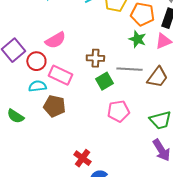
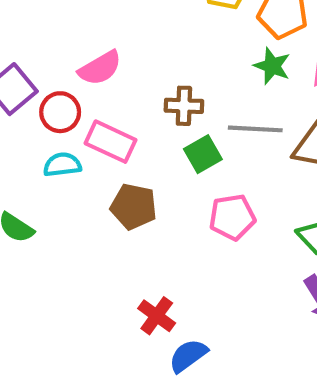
brown pentagon: (54, 106) -> (134, 207), moved

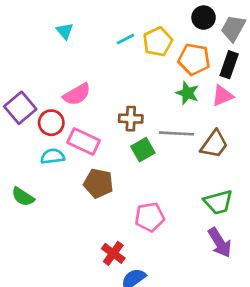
pink pentagon: (232, 217) -> (150, 217), moved

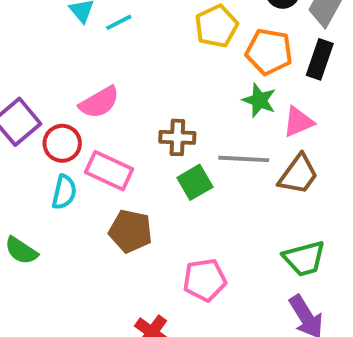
cyan line: (125, 39) -> (119, 22), moved
pink triangle: (222, 96) -> (298, 122), moved
cyan semicircle: (53, 156) -> (64, 192), turned 110

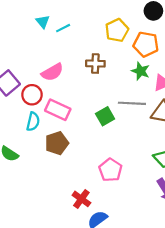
brown cross: (177, 137) -> (95, 64), moved
brown pentagon: (131, 231) -> (57, 143), moved, turned -30
pink pentagon: (205, 280) -> (110, 170), turned -30

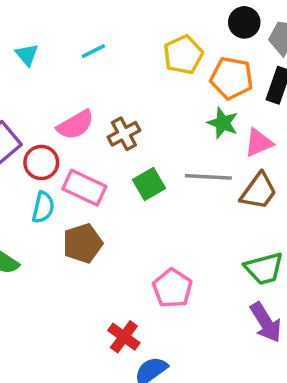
cyan triangle: (43, 22) -> (27, 55), moved
brown cross: (95, 64) -> (124, 134), moved, turned -30
green square: (105, 116) -> (149, 184), moved

